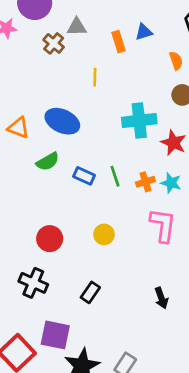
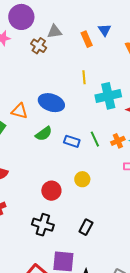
blue triangle: (144, 32) -> (104, 30), turned -40
yellow line: (95, 77) -> (84, 77), moved
yellow circle: (104, 234) -> (82, 179), moved

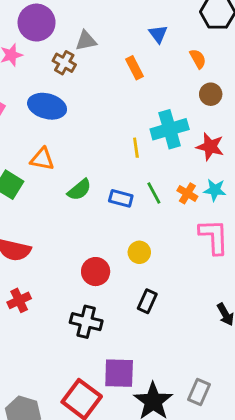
orange rectangle: (87, 39) -> (134, 68), moved
yellow line: (84, 77) -> (136, 148), moved
blue ellipse: (51, 103) -> (47, 106), moved
orange cross: (118, 141) -> (187, 193), turned -32
black rectangle: (86, 227) -> (147, 301), moved

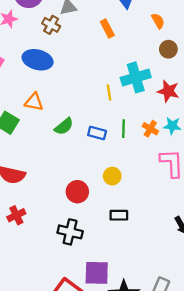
green line: (154, 193) -> (124, 129), turned 30
black rectangle: (147, 301) -> (119, 215), turned 66

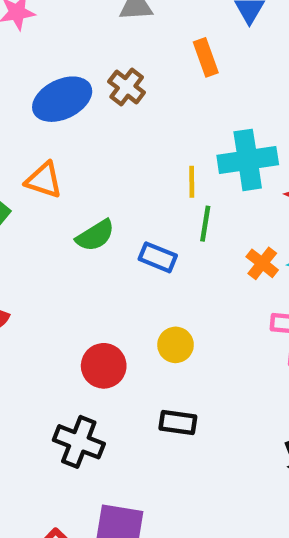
brown cross: (51, 25) -> (127, 87), moved
blue ellipse: (38, 60) -> (62, 99), turned -48
green line: (124, 129) -> (205, 224), moved

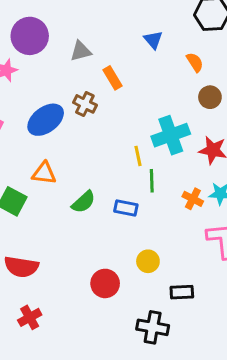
orange rectangle: (206, 57) -> (112, 78), moved
black rectangle: (178, 422) -> (182, 292), moved
black cross: (79, 442) -> (153, 327), moved

